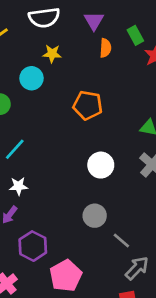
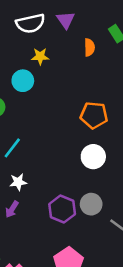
purple triangle: (94, 21) -> (66, 20), moved
orange pentagon: (88, 105) -> (94, 115), moved
purple hexagon: (33, 246) -> (62, 209), moved

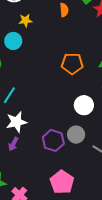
white circle: (93, 157) -> (84, 105), moved
white star: (18, 182) -> (17, 122), size x1.5

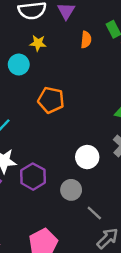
orange pentagon: (72, 64) -> (51, 100), moved
purple hexagon: (53, 140) -> (33, 177), moved

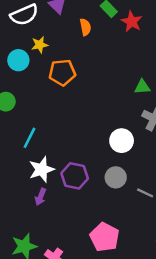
cyan circle: (19, 65) -> (18, 60), moved
orange pentagon: (51, 100) -> (62, 72), moved

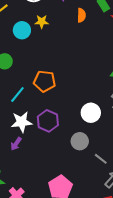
orange pentagon: (62, 72) -> (45, 81), moved
purple hexagon: (75, 176) -> (48, 121), moved

